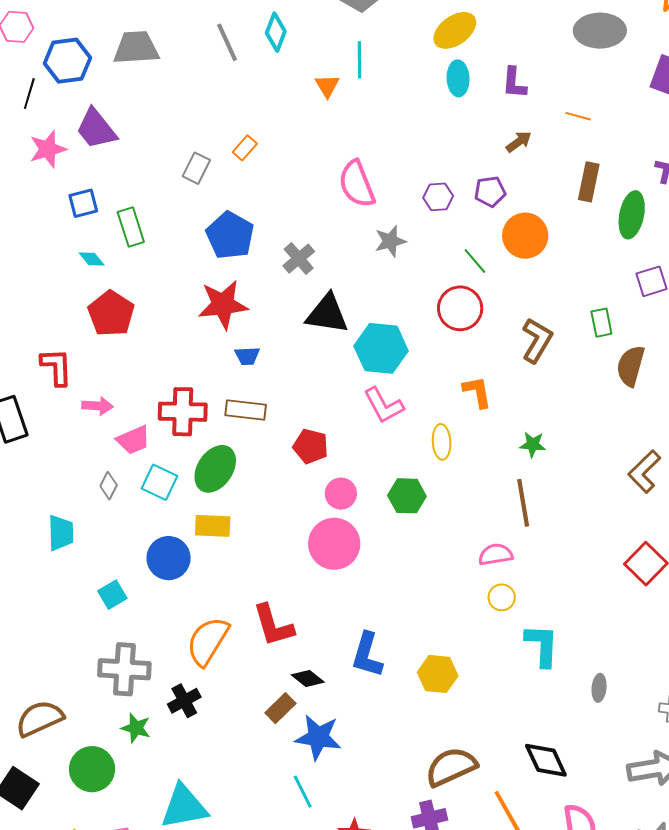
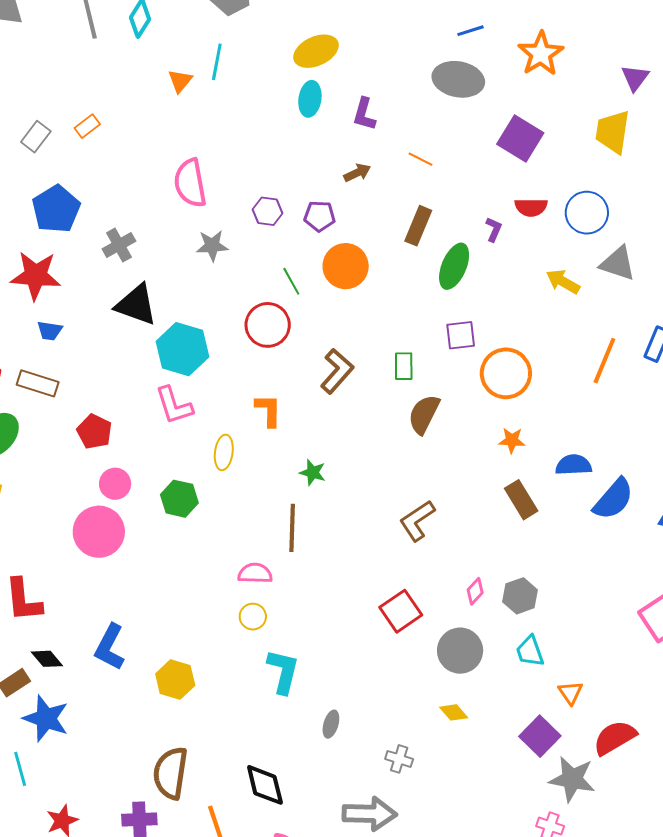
brown semicircle: (451, 767) -> (171, 773), turned -68

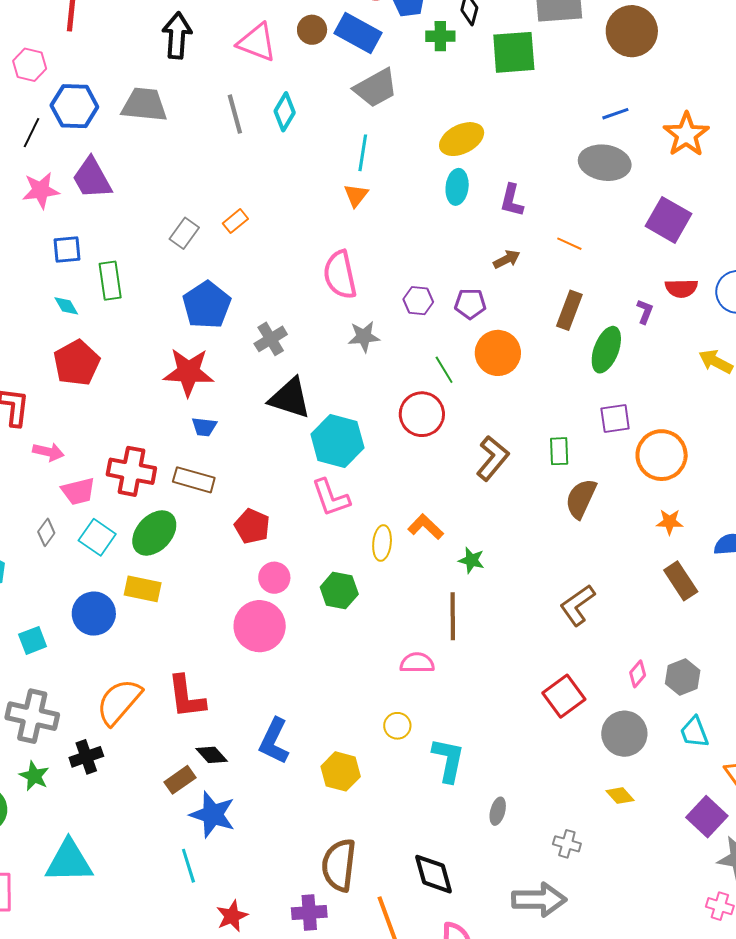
orange triangle: (180, 81) -> (356, 195), moved
orange L-shape: (268, 410) -> (426, 527), moved, turned -45
yellow circle: (253, 617) -> (397, 726), moved

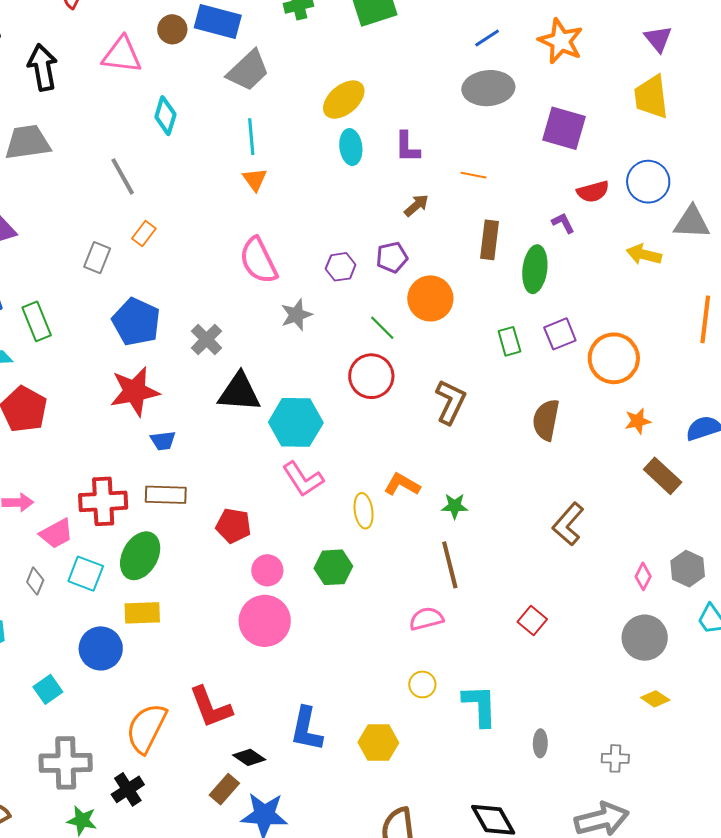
gray line: (235, 114) -> (123, 176), moved
purple L-shape: (645, 312) -> (563, 223), turned -35
green rectangle: (559, 451) -> (509, 341), moved
red square: (564, 696) -> (532, 620), moved, size x0.7

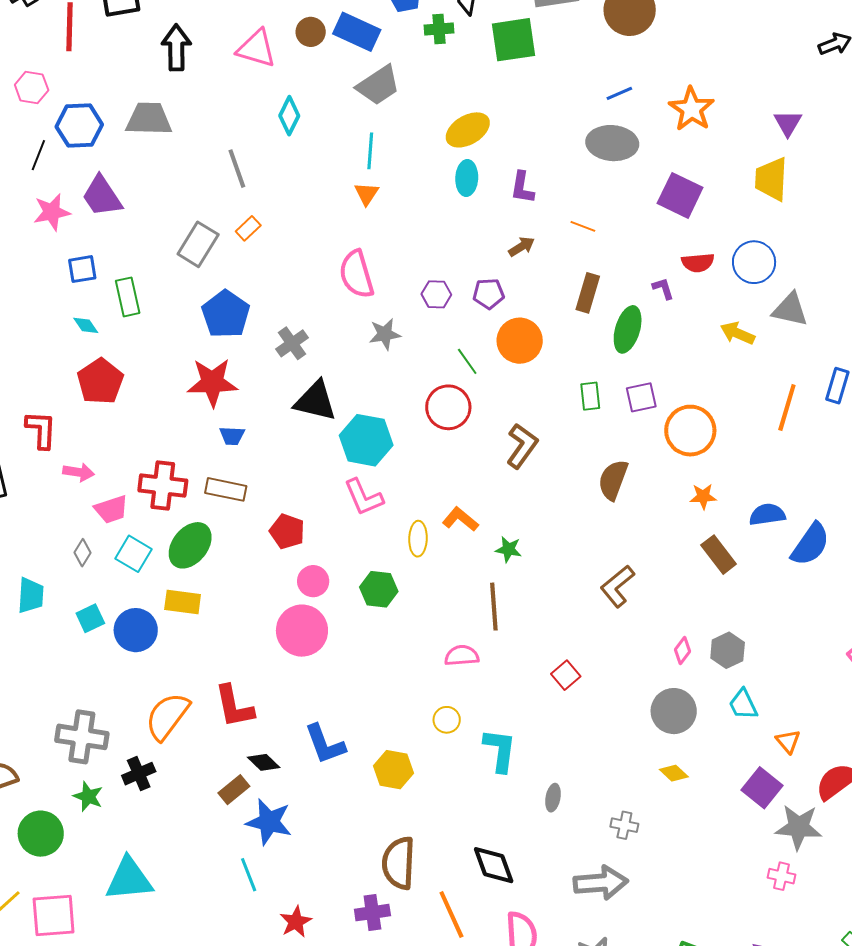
gray rectangle: (97, 258) -> (198, 244), size x1.4
cyan square: (48, 689) -> (90, 618), moved
blue L-shape: (306, 729) -> (325, 744), turned -42

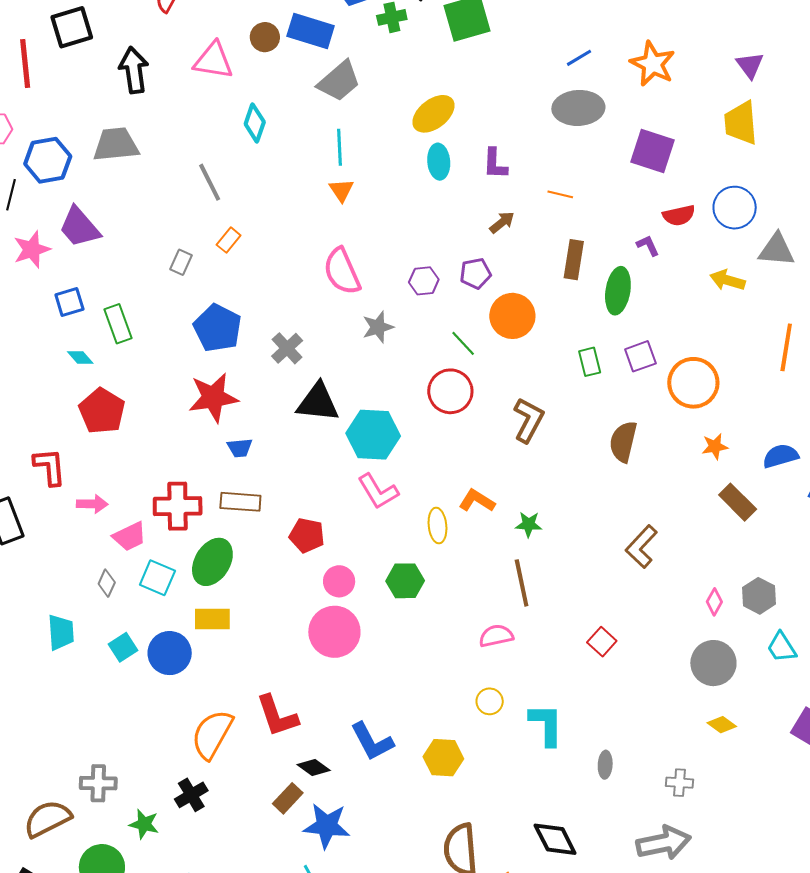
gray rectangle: (198, 244) -> (181, 262), size x0.6
gray cross: (82, 737) -> (98, 783), moved, size x0.7

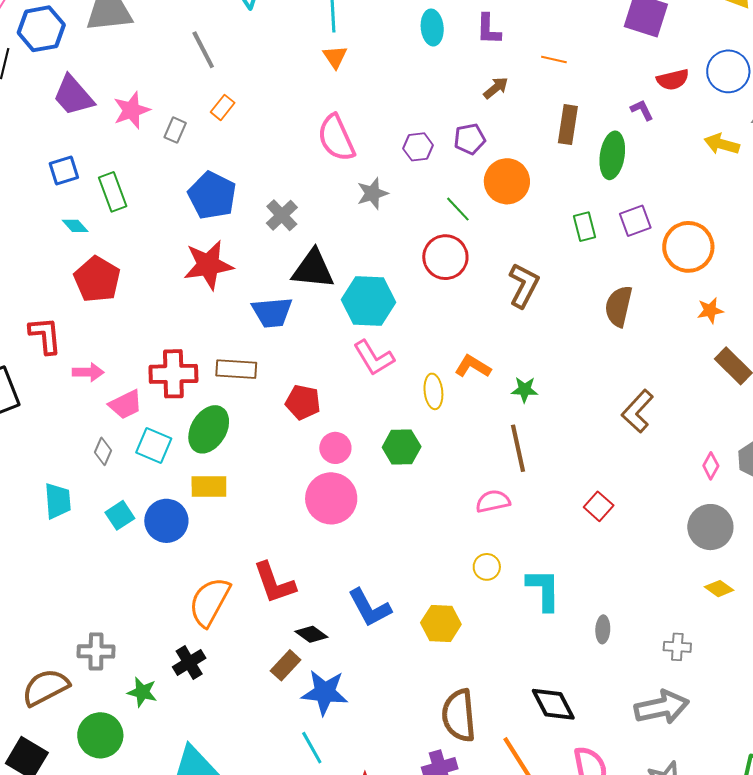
pink star: (32, 249) -> (132, 110), moved
blue trapezoid: (240, 448) -> (272, 312), moved, size x1.6

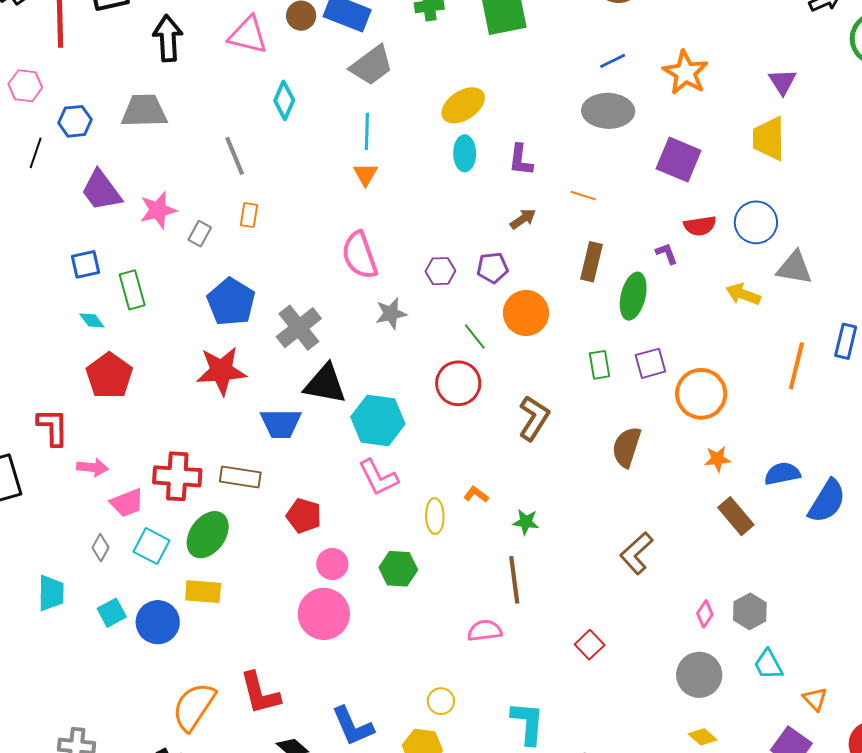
blue hexagon: (41, 29) -> (75, 121), size x0.7
orange rectangle: (223, 107) -> (249, 215), turned -35
gray cross: (282, 215) -> (299, 328), size x1.4
orange L-shape: (473, 366) -> (476, 494), size x0.7
yellow circle: (487, 567) -> (441, 701), moved

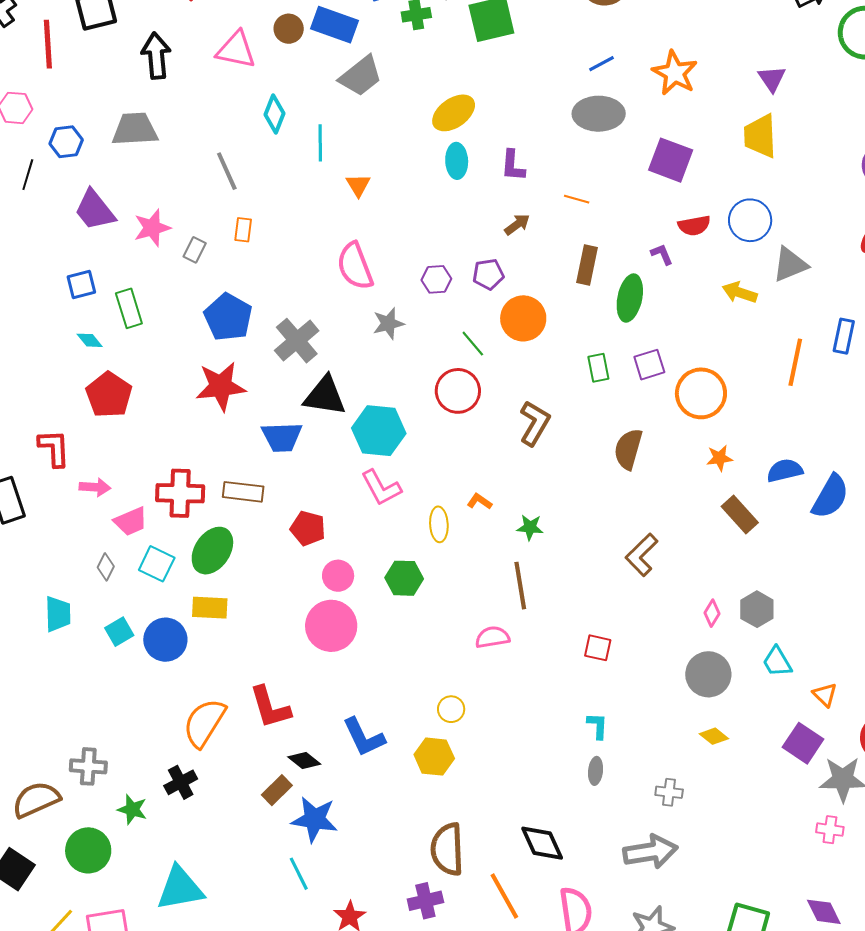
cyan line: (367, 131) -> (320, 143), moved
gray triangle: (794, 268) -> (790, 264), turned -30
red square: (590, 645) -> (598, 648), turned -32
cyan L-shape: (528, 723) -> (598, 726), moved, size x0.6

